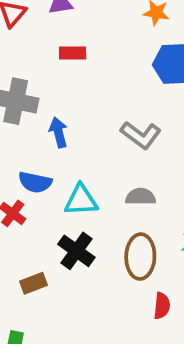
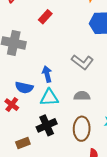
red rectangle: (73, 53) -> (45, 17), turned -48
blue arrow: (58, 132) -> (47, 74), moved
black cross: (76, 251) -> (47, 125), turned 30

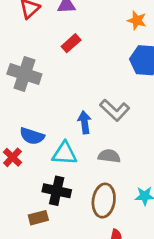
blue arrow: (47, 74) -> (85, 122), moved
black cross: (47, 125) -> (57, 191), turned 30
brown rectangle: (23, 143) -> (38, 218), moved

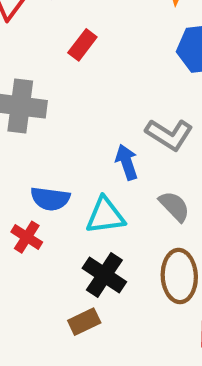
gray semicircle: (109, 156) -> (174, 206), turned 50
black cross: (57, 191) -> (104, 275), turned 32

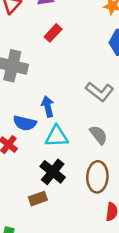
blue arrow: (127, 162) -> (48, 107), moved

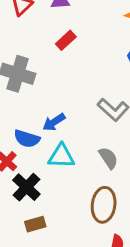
blue arrow: (48, 107) -> (54, 122), turned -114
black cross: (53, 172) -> (26, 187), moved

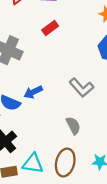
cyan triangle: (61, 156) -> (33, 163), moved

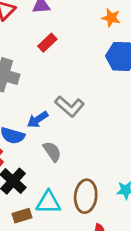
gray L-shape: (81, 88) -> (70, 106), moved
gray semicircle: (73, 126) -> (52, 151), moved

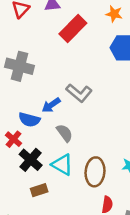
red rectangle: (47, 43) -> (73, 29), moved, size x1.6
cyan triangle: (48, 202) -> (62, 165), moved, turned 30

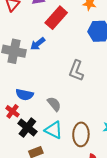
gray L-shape: (79, 93) -> (76, 71), moved, turned 75
blue arrow: (51, 105) -> (38, 44), moved

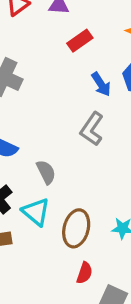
red rectangle: (56, 18) -> (80, 41), size x0.7
blue arrow: (38, 44) -> (101, 84), moved, turned -98

